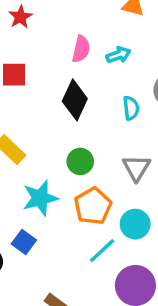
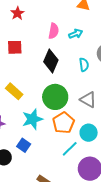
green circle: (80, 161) -> (55, 97), size x1.6
gray triangle: (136, 168) -> (88, 100), turned -30

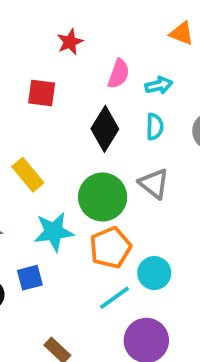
red star: (17, 13) -> (70, 42), moved
cyan semicircle: (84, 65) -> (155, 127), moved
gray triangle: (88, 100) -> (154, 184), moved
blue square: (24, 145) -> (30, 278), turned 32

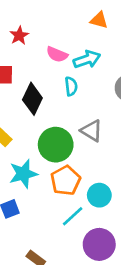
pink semicircle: (119, 74) -> (57, 54), turned 100
cyan arrow: (159, 85) -> (87, 59), size x1.4
cyan semicircle: (155, 127) -> (71, 86), moved
black diamond: (105, 129) -> (32, 99), moved

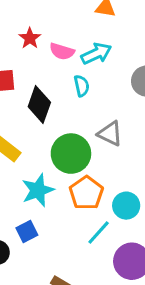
red star: (19, 36) -> (30, 38), moved

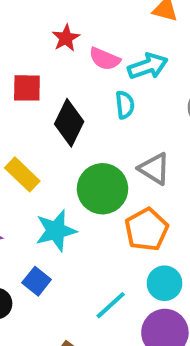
orange pentagon: (86, 193) -> (146, 230), moved
cyan circle: (126, 206) -> (164, 283), moved
blue square: (27, 232) -> (37, 281), turned -30
cyan line: (99, 233) -> (111, 305), moved

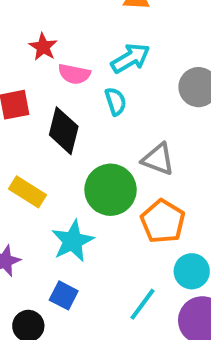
pink semicircle: (105, 59) -> (74, 74), moved

